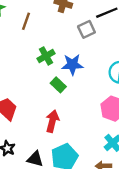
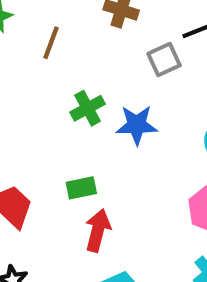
green rectangle: (58, 85) -> (81, 188), moved, turned -56

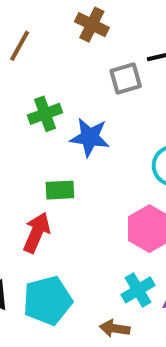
green rectangle: (81, 188) -> (60, 190), moved

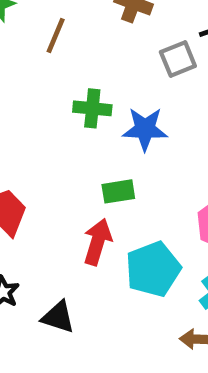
green cross: (45, 114) -> (92, 108), turned 32
cyan pentagon: (48, 300) -> (153, 269), moved

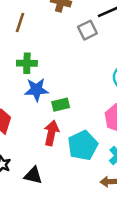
green cross: (92, 108) -> (27, 63), moved
blue star: (145, 129) -> (36, 90), moved

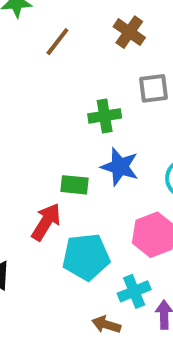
green cross: (27, 63) -> (105, 116), moved, turned -30
blue star: (36, 90) -> (120, 167), moved

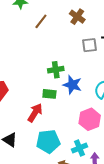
green cross: (105, 116) -> (56, 70), moved
cyan pentagon: (86, 257) -> (48, 141), moved

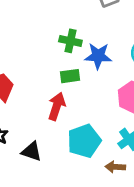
green cross: (56, 70) -> (70, 41), turned 35

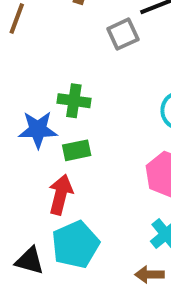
blue star: (98, 56) -> (38, 130), moved
cyan pentagon: (84, 141) -> (75, 245), moved

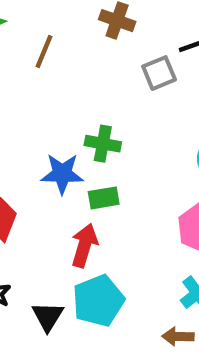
black triangle: (30, 261) -> (48, 316), turned 44

